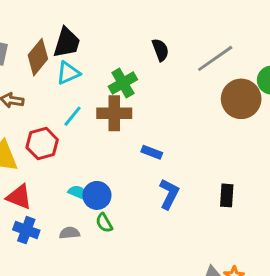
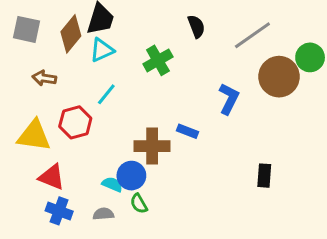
brown cross: (114, 113) -> (152, 146), moved
cyan semicircle: (78, 193) -> (112, 184), moved
blue L-shape: (169, 194) -> (229, 99), moved

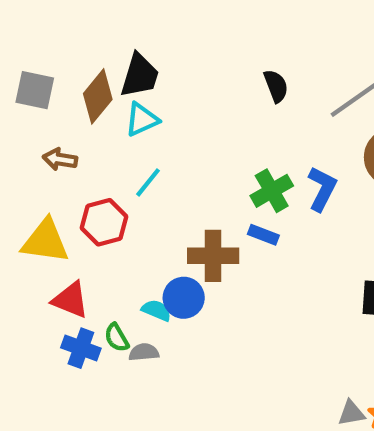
green cross: (158, 60) -> (272, 191), moved
green semicircle: (139, 204) -> (117, 338), moved

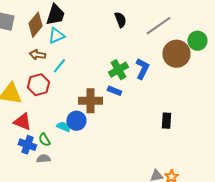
brown arrow: (60, 159) -> (37, 55), moved
gray semicircle: (144, 352) -> (43, 159), moved

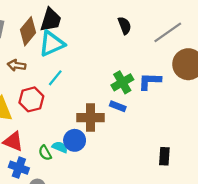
cyan triangle: (56, 36) -> (52, 44), size x1.4
brown arrow: (37, 55) -> (17, 65), moved
blue L-shape: (142, 69) -> (150, 81), turned -115
black rectangle: (166, 121) -> (164, 156), moved
green semicircle: (44, 140) -> (45, 153), moved

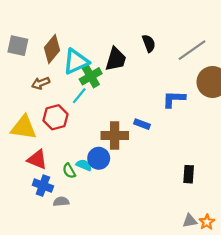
black trapezoid: (51, 20) -> (116, 59), moved
brown arrow: (17, 65) -> (41, 83), turned -30
green cross: (122, 82) -> (91, 76), moved

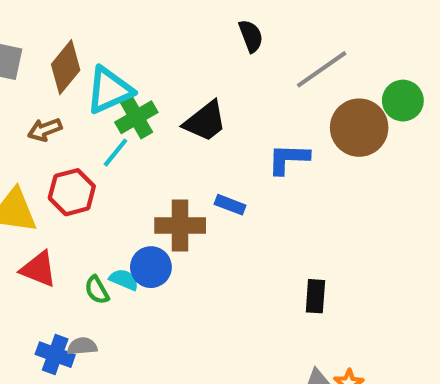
black semicircle: (149, 43) -> (251, 36), moved
black trapezoid: (116, 59) -> (205, 121), moved, turned 35
blue cross: (43, 186) -> (55, 355), moved

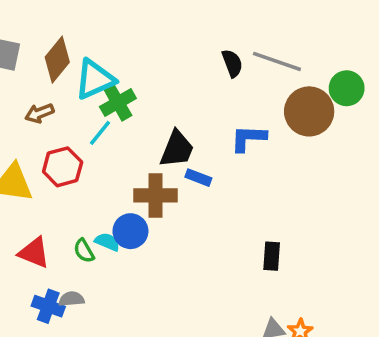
black semicircle: (251, 36) -> (232, 63), moved
gray line: (322, 69) -> (277, 61), turned 54
black trapezoid: (205, 121) -> (177, 149), moved, turned -30
red triangle: (39, 269) -> (34, 253), moved

